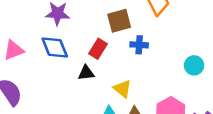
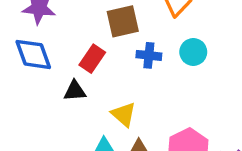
cyan circle: (194, 65) -> (193, 52), moved

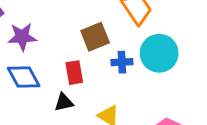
cyan circle: (193, 52) -> (159, 53), size x1.6
red rectangle: (92, 59) -> (74, 73), turned -35

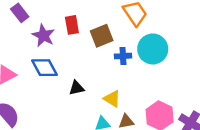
purple star: (22, 37) -> (43, 36), turned 30
red rectangle: (74, 73) -> (72, 25), moved

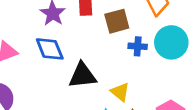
black triangle: (76, 88) -> (82, 75), size x1.6

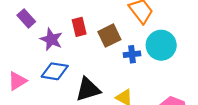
blue diamond: (50, 49) -> (55, 71), turned -48

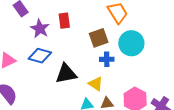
brown square: (109, 36) -> (99, 38), moved
blue cross: (132, 54) -> (107, 59), moved

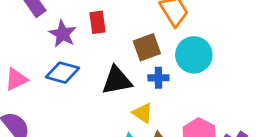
black triangle: (66, 74) -> (117, 80), moved

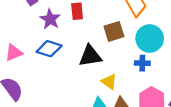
blue cross: (158, 78) -> (142, 63), moved

